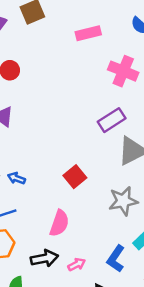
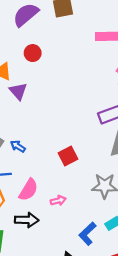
pink semicircle: (59, 223) -> (28, 190), moved
pink arrow: (77, 264) -> (58, 201), moved

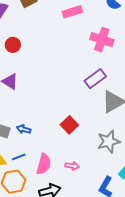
pink arrow: (58, 201) -> (72, 166), turned 40

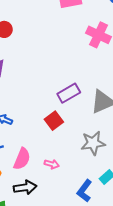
purple rectangle: (95, 79) -> (69, 93), moved

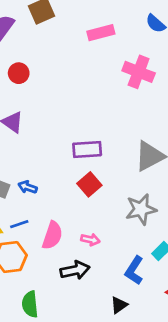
purple rectangle: (69, 93) -> (87, 149), moved, turned 30
black arrow: (25, 187) -> (75, 270), moved

